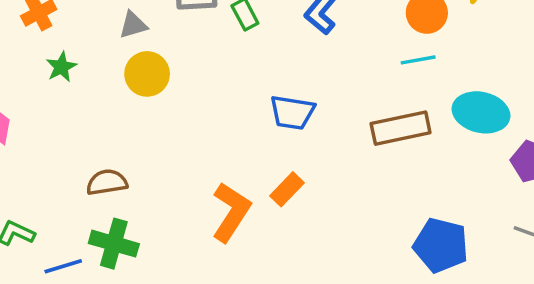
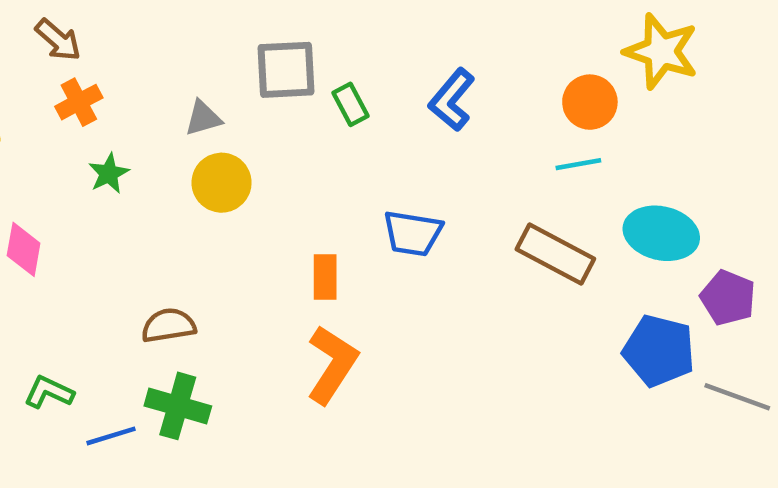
brown rectangle: (401, 128) -> (555, 254), turned 40
orange rectangle: (287, 189) -> (325, 277), moved, turned -44
blue pentagon: (441, 245) -> (659, 351), moved

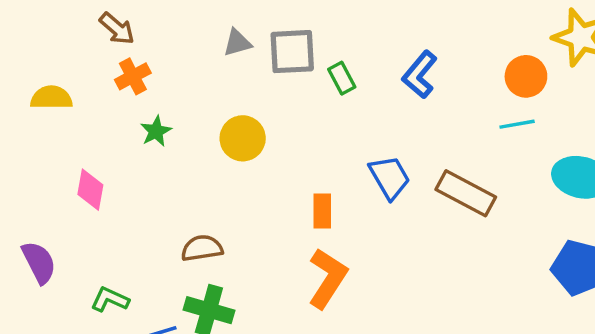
gray triangle: (203, 118) -> (237, 43), moved
blue trapezoid: (413, 233) -> (390, 177), turned -129
brown rectangle: (555, 254) -> (466, 193), moved

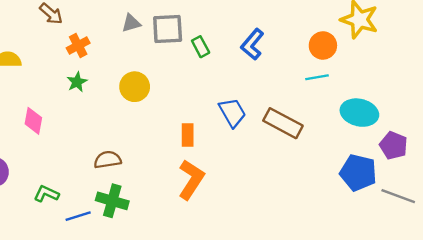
orange cross: (133, 76) -> (78, 45), moved

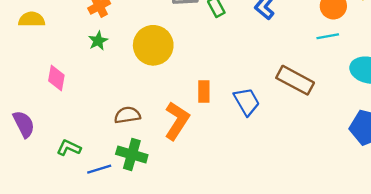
yellow circle: (135, 87) -> (153, 45), size x1.4
blue trapezoid: (232, 113) -> (247, 102), moved
orange L-shape: (191, 180) -> (177, 121), moved

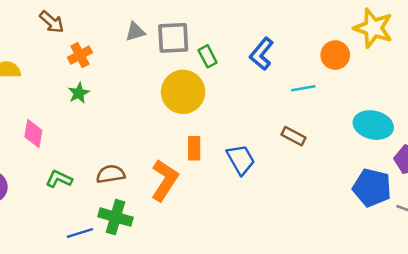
cyan line: (328, 36) -> (303, 88), moved
yellow circle: (153, 45) -> (183, 92), moved
brown rectangle: (295, 80) -> (293, 136), size x0.6
green L-shape: (69, 148) -> (59, 179), moved

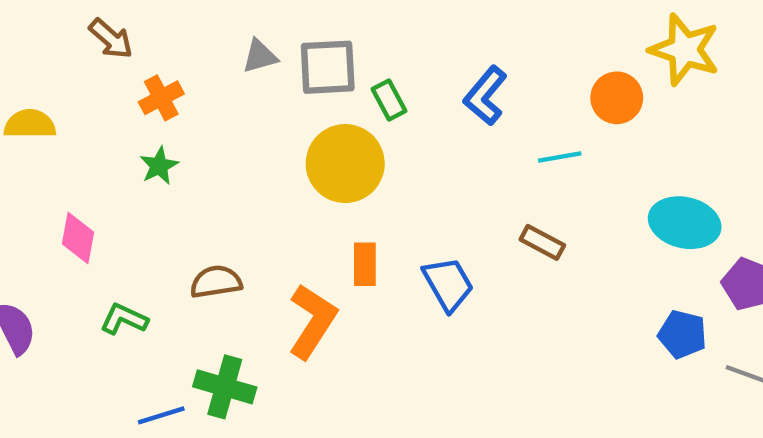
brown semicircle: (111, 174) -> (216, 282), moved
blue pentagon: (372, 188) -> (682, 334), size x0.7

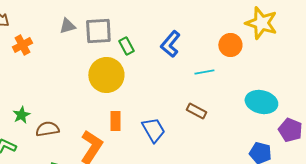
green star: (159, 166) -> (21, 115), moved

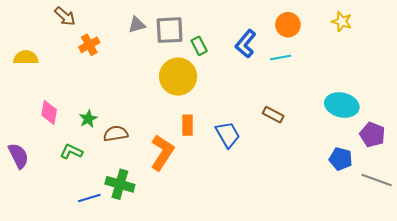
yellow star: (261, 23) -> (342, 22), size x0.6
orange circle: (230, 45) -> (288, 25), moved
cyan line: (204, 72) -> (281, 57), moved

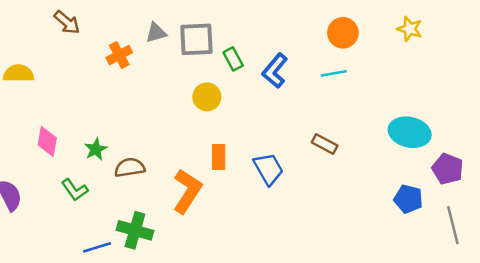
blue L-shape: (246, 44) -> (275, 71), moved
orange cross: (89, 45) -> (119, 55), moved
yellow circle: (178, 77) -> (207, 97), size x0.6
green L-shape: (71, 152) -> (75, 190), turned -150
gray line: (377, 180) -> (453, 225), turned 56

